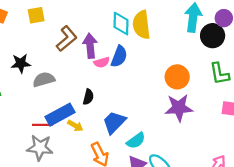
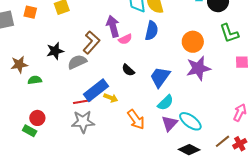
brown L-shape: (67, 39) -> (91, 42), moved
blue semicircle: (119, 56) -> (152, 31), moved
black semicircle: (88, 97) -> (128, 70), moved, turned 128
blue trapezoid: (114, 122) -> (160, 77), moved

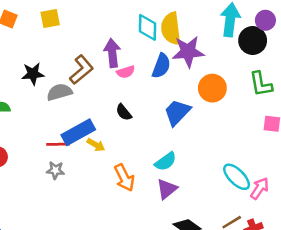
purple star: (198, 68) -> (188, 52), moved
blue trapezoid: (160, 77) -> (177, 112), moved
cyan ellipse: (190, 121) -> (237, 177), moved
gray star: (83, 122) -> (55, 170), size x0.6

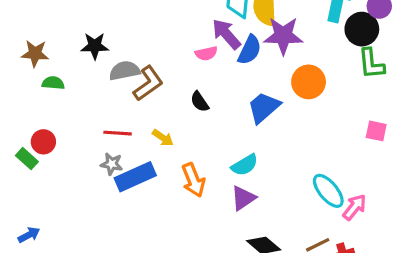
purple arrow: (112, 53) -> (226, 34), moved, turned -40
brown L-shape: (81, 70) -> (148, 83), moved
green L-shape: (261, 84) -> (371, 64), moved
blue rectangle: (78, 132) -> (135, 177), moved

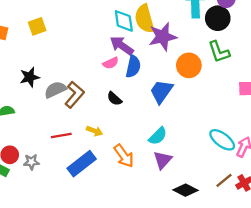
blue semicircle: (250, 50) -> (133, 66), moved
green L-shape: (371, 64) -> (219, 52), moved
gray star: (112, 164) -> (31, 162), moved

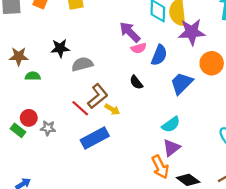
purple arrow: (122, 46) -> (130, 32), moved
brown L-shape: (74, 95) -> (98, 96), moved
red line: (61, 136) -> (80, 108), turned 42
orange arrow: (124, 156) -> (160, 167), moved

